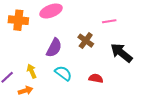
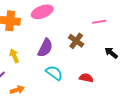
black arrow: (121, 53) -> (111, 53), size x0.6
yellow arrow: (32, 71) -> (14, 56), moved

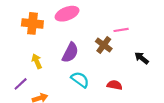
pink line: (99, 22) -> (121, 30), moved

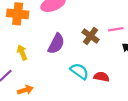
pink line: (121, 30) -> (116, 29), moved
cyan semicircle: (80, 80) -> (79, 71), moved

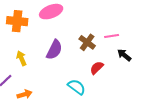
cyan semicircle: (79, 71) -> (77, 87), moved
red semicircle: (101, 77) -> (97, 68), moved, turned -56

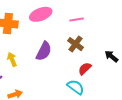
pink line: (112, 36) -> (77, 19), moved
cyan semicircle: (77, 87) -> (76, 87), moved

